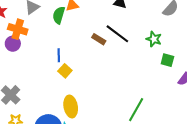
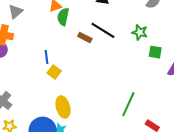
green semicircle: (59, 15) -> (63, 17), moved

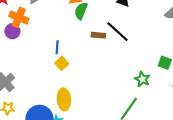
green star: (140, 32) -> (142, 79), moved
brown rectangle: (85, 37) -> (98, 35), turned -32

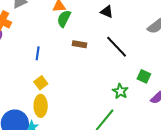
black line: (117, 32) -> (117, 47), moved
yellow square: (62, 63) -> (41, 83), moved

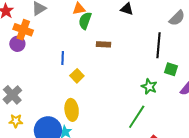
black line: (117, 47) -> (158, 45), moved, turned 55
yellow square: (41, 83) -> (77, 76), moved

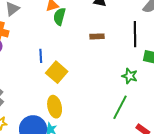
brown rectangle: (103, 44) -> (97, 36), moved
yellow square: (77, 76) -> (57, 72), size x1.5

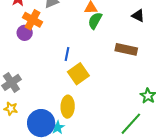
brown rectangle: (97, 36) -> (126, 49), size x1.5

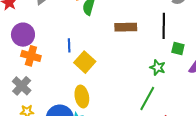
orange cross: (33, 20) -> (31, 56), moved
purple circle: (25, 33) -> (23, 35), size x1.5

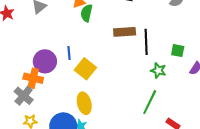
black line: (164, 26) -> (146, 42), moved
purple circle: (23, 35) -> (45, 61), moved
orange cross: (31, 56) -> (33, 78), moved

